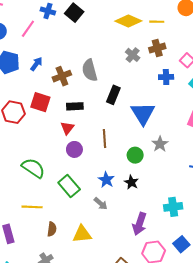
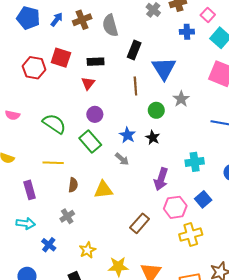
brown cross: (62, 76) -> (82, 20), moved
brown line: (105, 139) -> (135, 86), moved
purple circle: (74, 149) -> (95, 114), moved

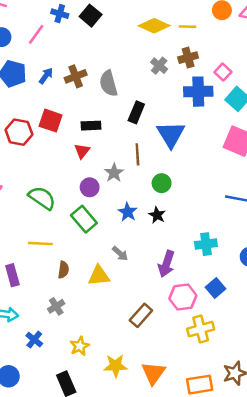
blue cross: (187, 32) -> (198, 92), size x1.6
gray star: (181, 99) -> (114, 173), moved
gray arrow: (122, 159) -> (120, 254), moved

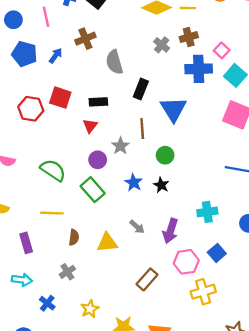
pink line: (36, 34) -> (46, 17), turned -48
brown cross: (76, 76) -> (85, 39), moved
gray arrow: (120, 254) -> (137, 227), moved

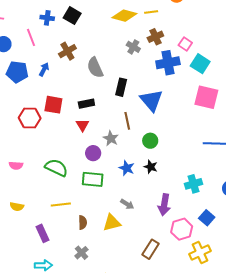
green rectangle: (93, 190) -> (93, 179), turned -35
gray arrow: (137, 227) -> (127, 204), moved

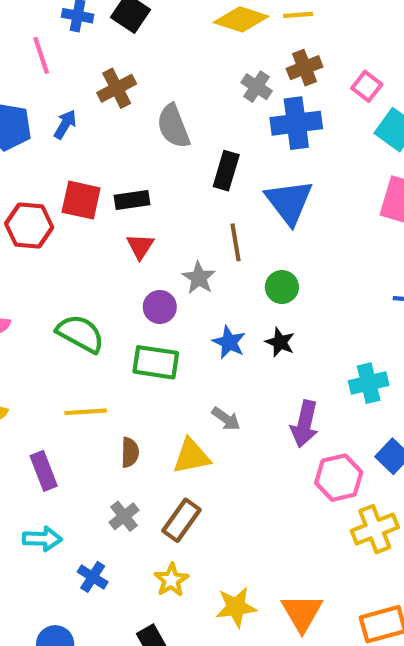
blue cross: (168, 63) -> (296, 123), moved
black rectangle: (86, 104) -> (132, 200), moved
brown rectangle: (150, 249) -> (181, 520), moved

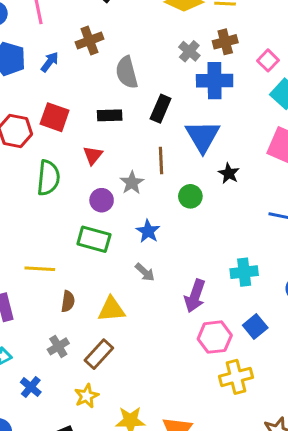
black rectangle: (132, 200) -> (110, 115), moved
green semicircle: (80, 334) -> (48, 178), moved, turned 60
black star: (280, 342) -> (229, 173), moved
gray arrow: (226, 419) -> (145, 272), moved

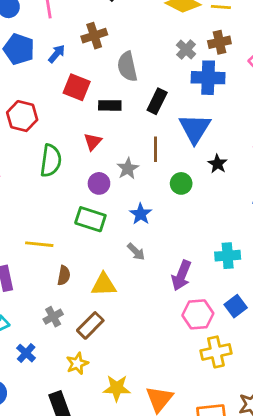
red square: (55, 117) -> (77, 87), moved

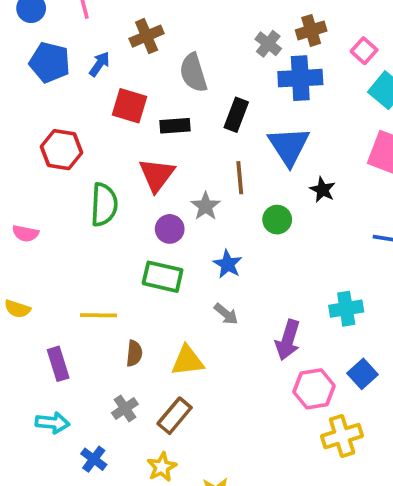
red triangle: (93, 142) -> (157, 175), size x1.5

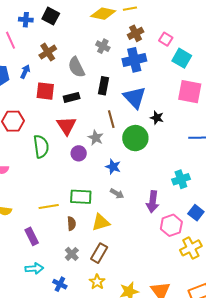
gray cross: (268, 44) -> (103, 46), moved
green circle: (277, 220) -> (135, 138), size x1.6
green rectangle: (163, 277) -> (81, 197), moved

